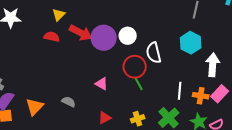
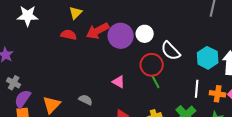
red arrow: (81, 33) -> (98, 31), turned 125
cyan hexagon: (191, 43) -> (208, 58), moved
white semicircle: (154, 53) -> (171, 51), turned -30

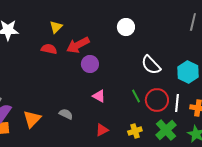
white circle: (145, 34) -> (126, 27), moved
purple circle: (121, 36) -> (90, 64), moved, size x0.7
red circle: (152, 65) -> (157, 100), moved

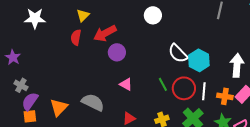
red semicircle: (49, 49) -> (76, 37), turned -91
cyan hexagon: (188, 72) -> (199, 60), moved
gray semicircle: (66, 114) -> (93, 102), size x1.6

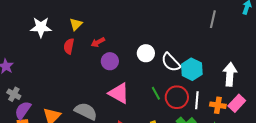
white circle: (153, 15) -> (146, 53), moved
white star: (35, 18) -> (41, 27), moved
red arrow: (105, 33) -> (98, 42), size x0.6
pink triangle: (126, 84) -> (119, 93), size x1.6

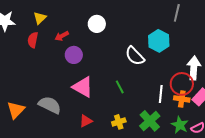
white circle: (146, 53) -> (97, 24), moved
cyan hexagon: (192, 69) -> (159, 41), moved
red circle: (177, 97) -> (182, 84), moved

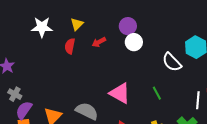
white circle: (97, 24) -> (134, 42), moved
purple circle: (74, 55) -> (128, 26), moved

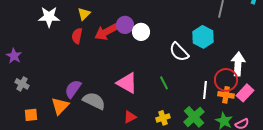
purple circle: (128, 26) -> (125, 25), moved
red arrow: (99, 42) -> (106, 32), size x1.6
purple semicircle: (24, 110) -> (73, 89), moved

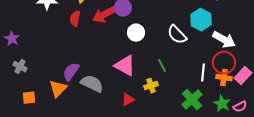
white circle: (141, 32) -> (136, 33), moved
white arrow: (238, 64) -> (224, 40), moved, turned 115
yellow cross: (163, 118) -> (151, 86), moved

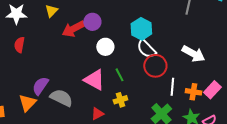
red semicircle: (75, 19) -> (19, 45), moved
cyan hexagon: (201, 20) -> (141, 29), moved
red circle: (224, 63) -> (155, 66), moved
green line: (162, 66) -> (119, 75), moved

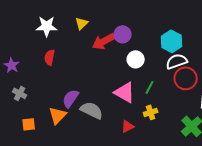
white semicircle: (146, 49) -> (177, 61), turned 115
green line: (119, 75) -> (150, 87), turned 56

